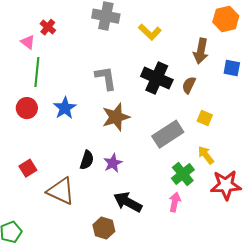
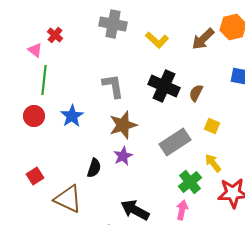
brown arrow: (201, 51) -> (203, 39), moved, turned 35
purple star: (113, 163) -> (123, 156), moved

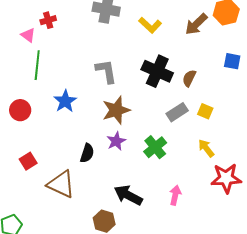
red cross: (55, 35) -> (48, 20), turned 35
red circle: (34, 116) -> (20, 110), moved
gray rectangle: (175, 142) -> (177, 112), moved, size x0.7
green cross: (190, 182) -> (155, 147), moved

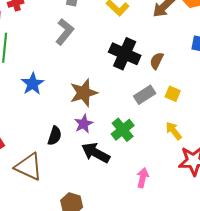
gray L-shape: (106, 71) -> (65, 32), moved, turned 48
black arrow: (128, 195) -> (96, 153), moved

